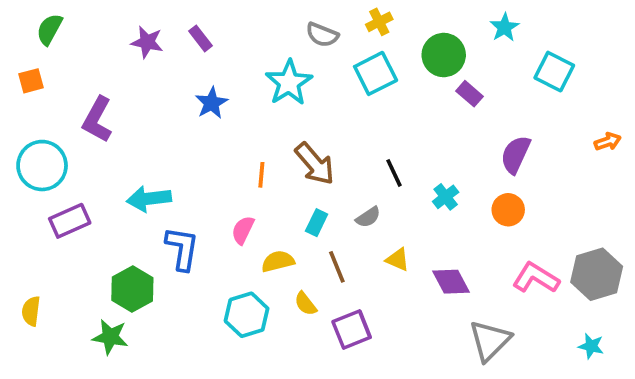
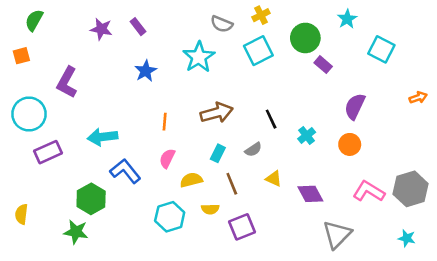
brown arrow: (315, 164) -> (217, 113), turned -64
orange line: (261, 175) -> (165, 122), moved
blue L-shape: (182, 248) -> (125, 171), turned -48
yellow semicircle: (306, 304) -> (210, 209), turned -54

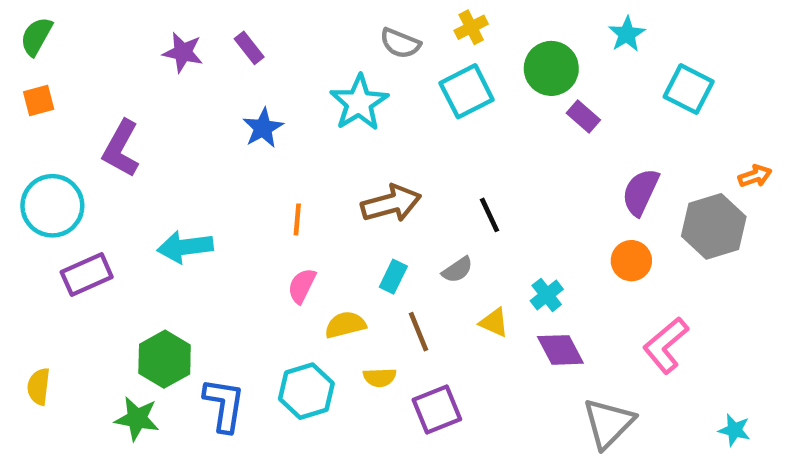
green semicircle: (34, 20) -> (36, 36), moved
cyan cross: (307, 136) -> (547, 295), moved
blue L-shape: (125, 171) -> (224, 405), moved, turned 48
gray hexagon: (411, 189) -> (714, 226), moved
pink L-shape: (369, 191) -> (666, 345), turned -72

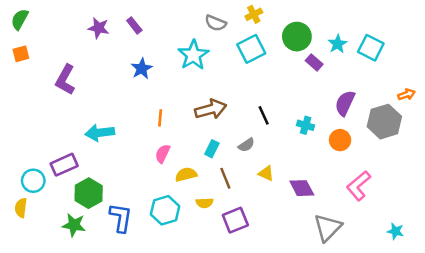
cyan star: (627, 34) -> (338, 44), moved
cyan circle: (52, 206) -> (33, 181), moved, size x0.7
purple rectangle: (87, 274) -> (64, 165), moved
cyan cross: (547, 295) -> (306, 125), moved, turned -35

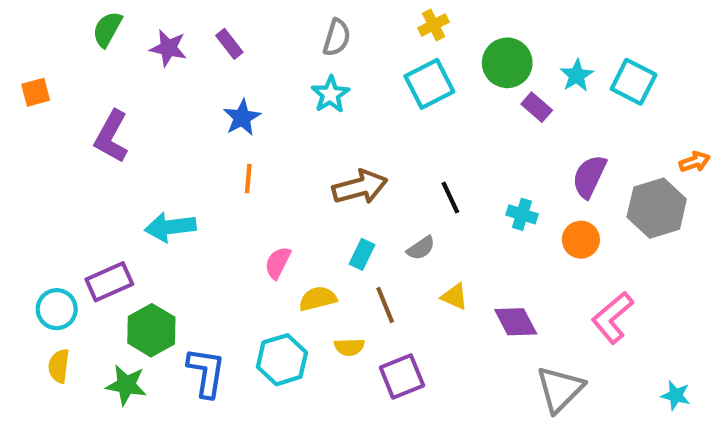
green semicircle: (20, 19) -> (107, 29), moved
gray semicircle: (216, 23) -> (337, 38), moved, turned -95
cyan star: (193, 55) -> (330, 94), size x0.7
orange line: (160, 118) -> (248, 179), moved
yellow semicircle: (21, 208) -> (59, 366), moved

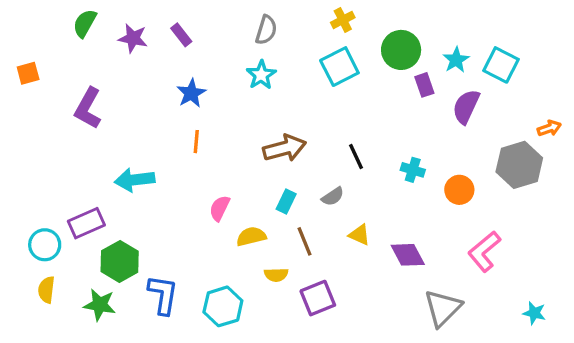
purple rectangle: (537, 107) -> (424, 85), turned 30
purple semicircle: (589, 176) -> (466, 107), moved
cyan hexagon: (282, 360) -> (223, 306), moved

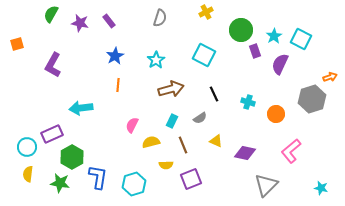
cyan square: (339, 67) -> (204, 55), moved, turned -35
cyan star: (261, 75) -> (156, 60), moved
purple diamond: (408, 255) -> (245, 153), turned -50

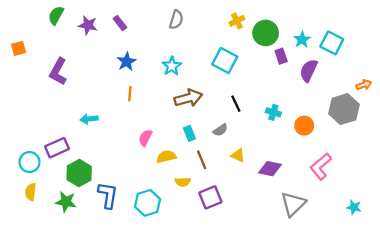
yellow cross: (206, 12) -> (237, 21), moved
cyan arrow: (81, 108) -> (89, 119), size x0.7
cyan rectangle: (172, 121) -> (189, 133), turned -48

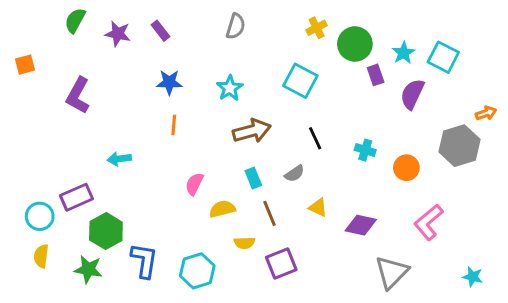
blue star: (127, 62) -> (169, 82), turned 30

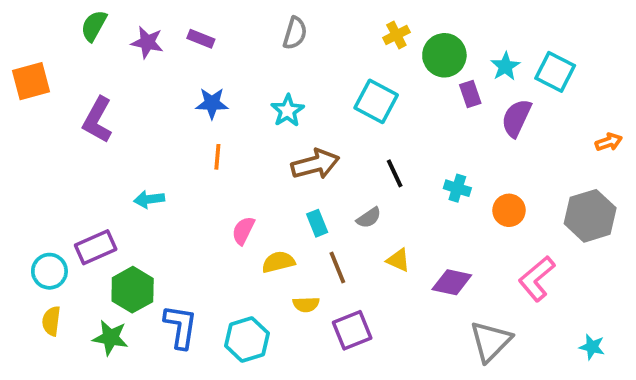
purple rectangle: (160, 31) -> (201, 39), turned -30
orange square: (25, 65) -> (31, 81), size x1.5
gray hexagon: (459, 146) -> (590, 216), moved

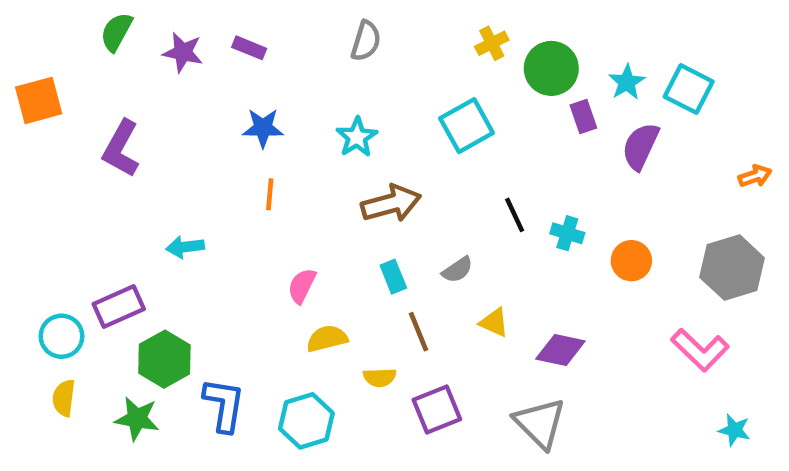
cyan square: (376, 101) -> (467, 126), turned 33
black line: (395, 173) -> (515, 215), moved
yellow semicircle: (278, 262) -> (327, 338), moved
pink L-shape: (537, 279) -> (700, 350), moved, turned -96
gray triangle: (491, 341) -> (540, 423), moved, turned -30

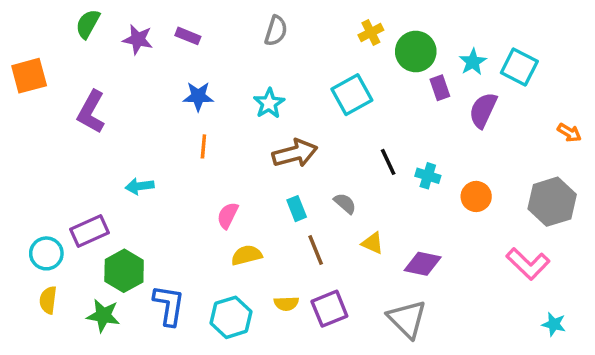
orange arrow: (755, 176) -> (569, 133), turned 50
gray semicircle: (457, 270) -> (345, 203), turned -105
yellow semicircle: (380, 377) -> (286, 304), moved

